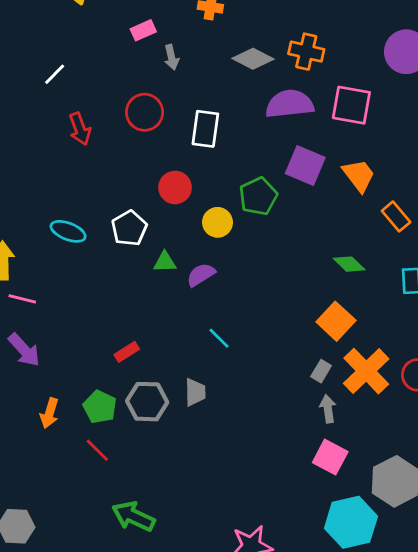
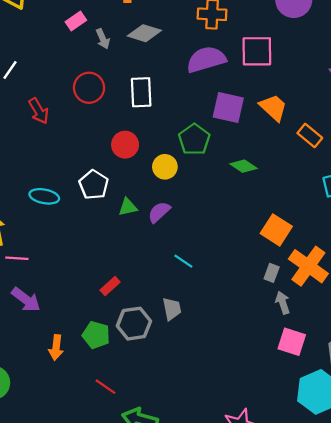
gray diamond: (253, 59) -> (144, 33), moved
green diamond: (349, 264) -> (243, 166), moved
red line: (97, 450) -> (106, 387), moved

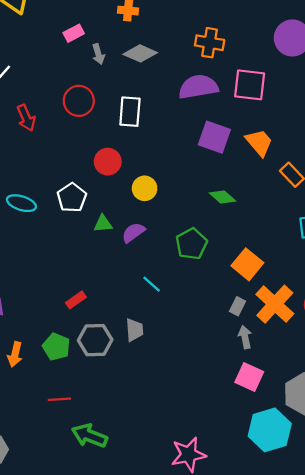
green pentagon: (194, 139) -> (191, 244), moved
red line: (106, 387) -> (59, 399), turned -45

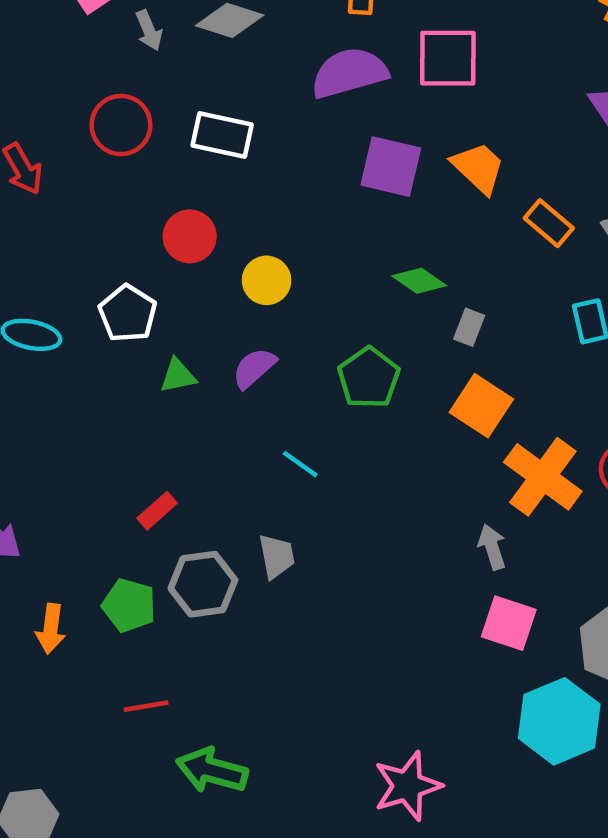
white rectangle: (130, 112) -> (222, 135), turned -76
green triangle: (103, 224) -> (178, 376), moved
gray rectangle: (238, 306) -> (469, 327), moved

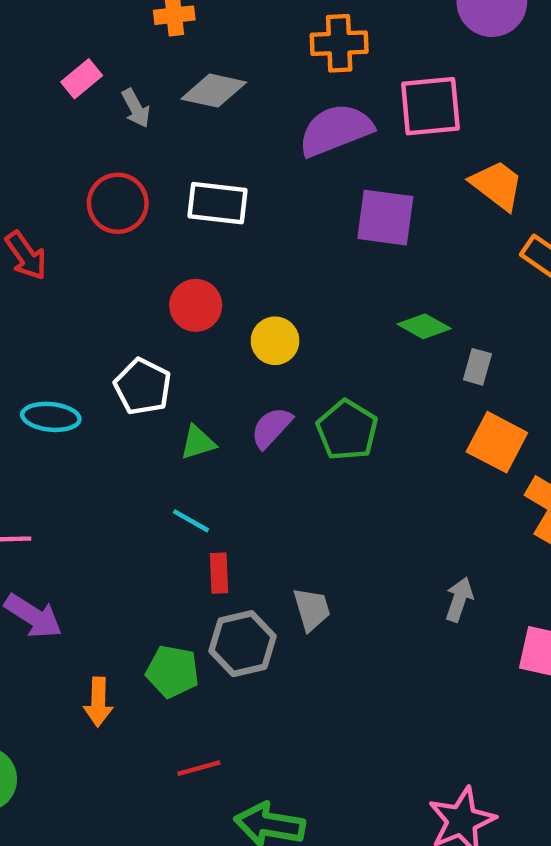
orange trapezoid: (478, 168) -> (497, 185), moved
green pentagon: (369, 378) -> (347, 430), moved
cyan line: (300, 464) -> (191, 521), moved
red rectangle: (157, 511) -> (219, 573), moved, turned -45
gray arrow: (492, 547) -> (459, 599), moved, turned 42

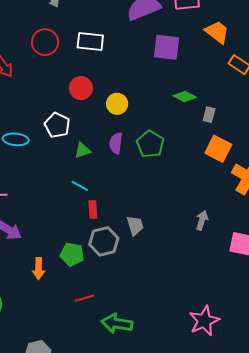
purple semicircle: (271, 428) -> (116, 143), turned -35

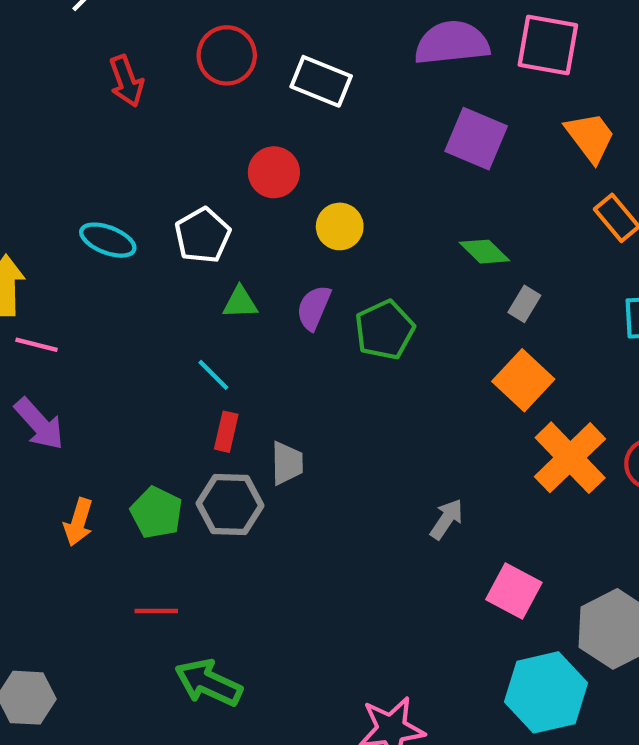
gray trapezoid: (135, 225) -> (287, 463), moved

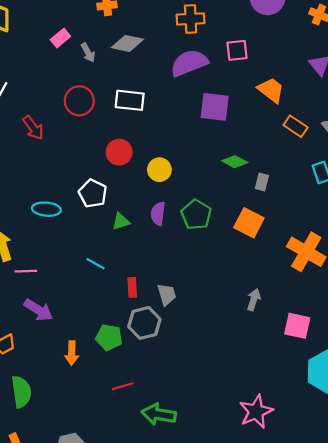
pink square: (548, 45) -> (237, 50), size x0.7
cyan line: (213, 375) -> (96, 264), moved
orange square: (523, 380) -> (249, 223), moved

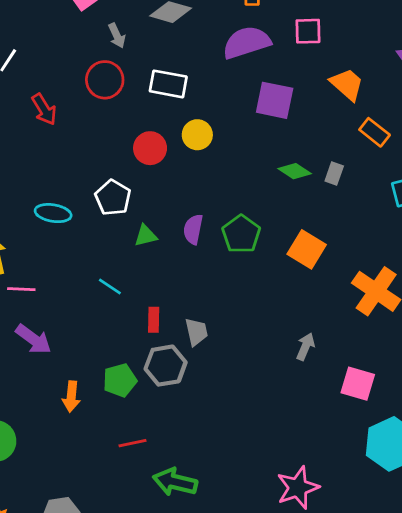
gray arrow: (88, 53) -> (117, 36), moved
yellow circle: (159, 170) -> (197, 135), moved
gray rectangle: (262, 182) -> (334, 174), moved
green pentagon: (109, 337) -> (120, 380), turned -30

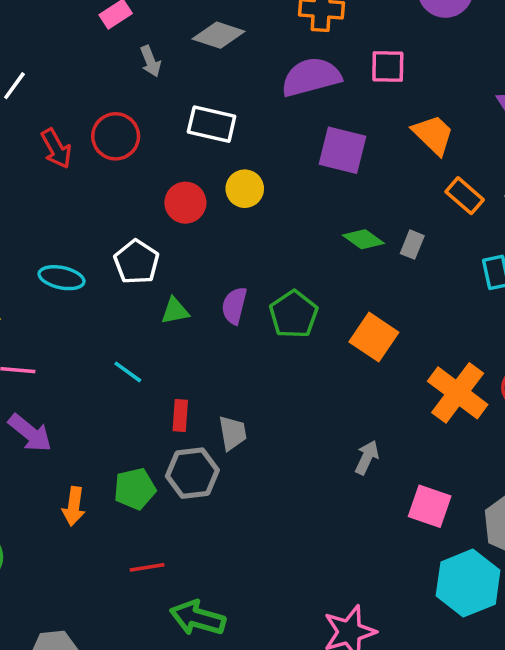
red circle: (105, 80) -> (116, 136), moved

